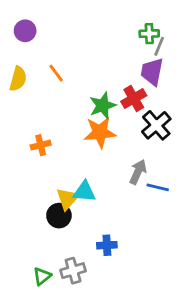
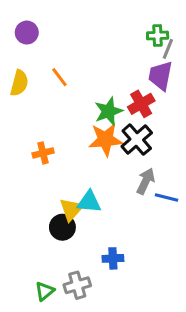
black cross: (156, 125) -> (137, 140), moved

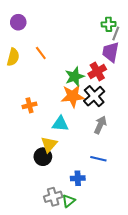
blue line: (166, 197) -> (98, 159), moved
cyan triangle: (89, 202) -> (60, 124), moved
green triangle: (45, 291) -> (69, 201), moved

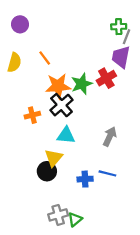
orange star: (73, 96) -> (58, 86), moved
black cross: (94, 96) -> (61, 105), moved
blue cross: (78, 178) -> (85, 179), moved

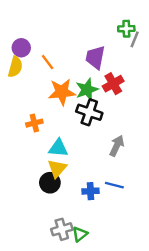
purple circle: (20, 24) -> (21, 48), moved
purple trapezoid: (121, 57) -> (95, 57), moved
black cross: (61, 105) -> (89, 112), moved, turned -30
cyan triangle: (66, 135) -> (58, 148), moved

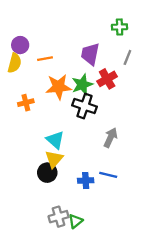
gray line: (135, 39) -> (127, 57), moved
orange line: (48, 62) -> (45, 59), turned -63
orange cross: (34, 123) -> (26, 103), moved
cyan triangle: (58, 148) -> (55, 140), turned 36

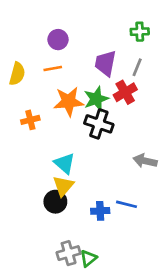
purple circle: (20, 45) -> (58, 40), moved
gray line: (127, 57) -> (137, 67), moved
gray arrow: (110, 138) -> (145, 161), moved, turned -102

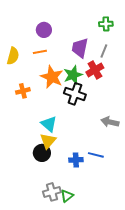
orange star: (69, 101) -> (52, 77), turned 30

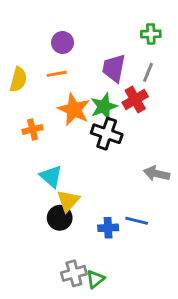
cyan triangle: (49, 124) -> (51, 176), moved

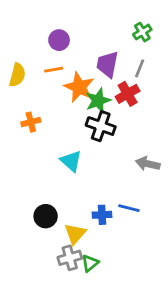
green cross: (151, 34) -> (142, 32), turned -30
orange star: (74, 109) -> (79, 87), moved
cyan triangle: (51, 176) -> (71, 161), moved
yellow triangle: (68, 201) -> (75, 234), moved
black circle: (60, 218) -> (46, 216), moved

